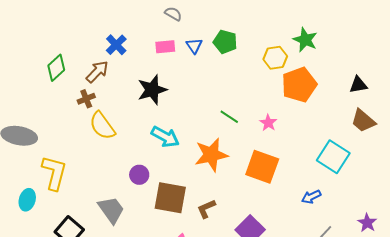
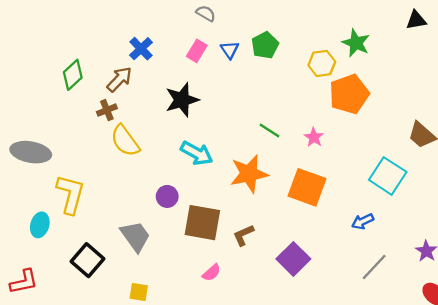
green pentagon: (225, 42) -> (265, 45), turned 30
pink rectangle: (165, 47) -> (197, 51), turned -54
black triangle: (358, 85) -> (416, 20), moved

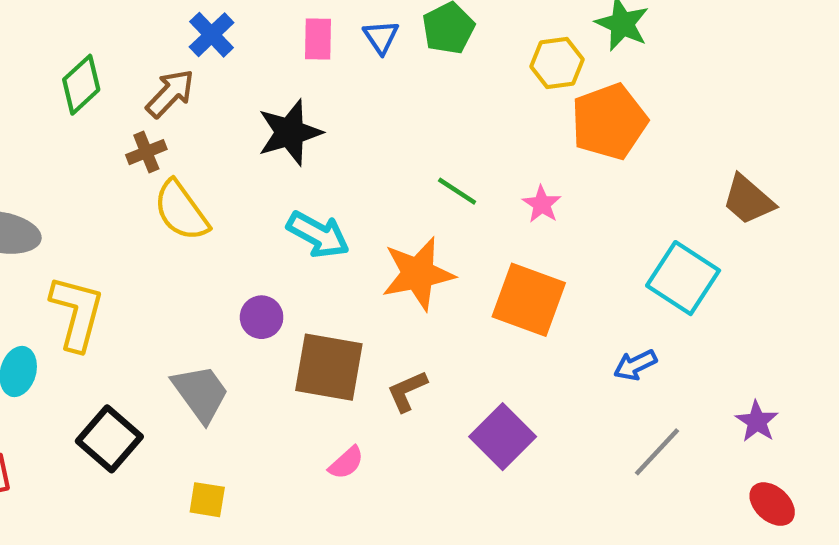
pink rectangle: (197, 51) -> (318, 39), turned -30

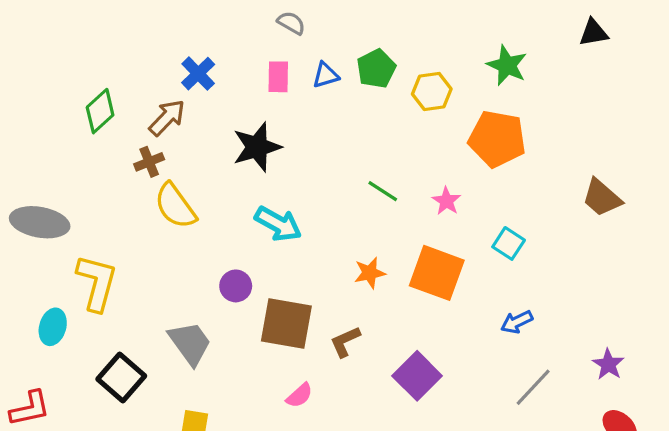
blue triangle: (381, 37) -> (326, 75), turned 48
yellow hexagon: (557, 63) -> (432, 92), moved
orange pentagon: (609, 122) -> (497, 139), turned 30
orange star: (418, 274) -> (370, 273), moved, size x0.6
cyan square: (683, 278) -> (509, 243), moved, size x0.6

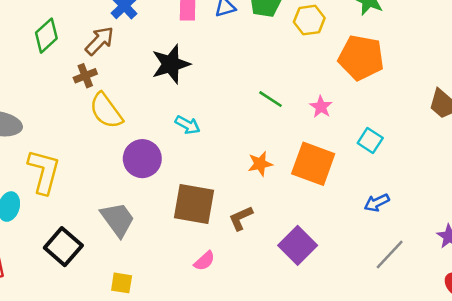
cyan arrow: (278, 224) -> (188, 125), size x0.7
purple circle: (236, 286) -> (142, 159), moved, size x1.5

